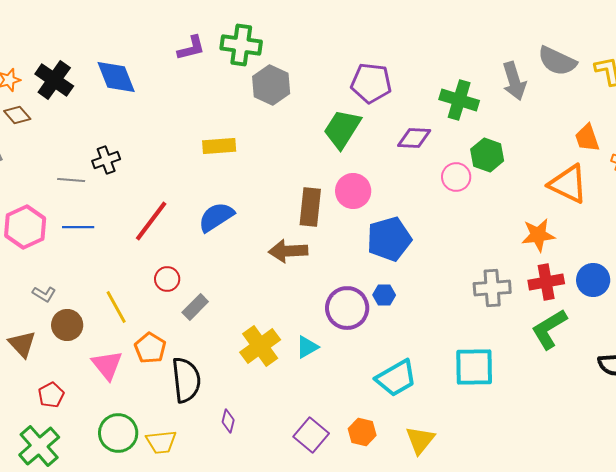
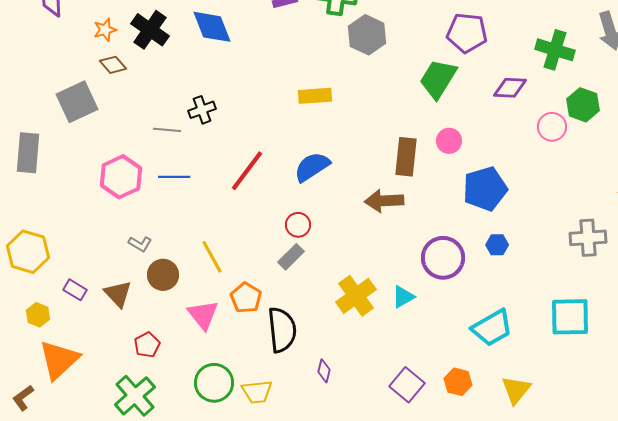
pink circle: (353, 191) -> (449, 141), size x0.7
red circle: (167, 279) -> (298, 225), moved
blue hexagon: (384, 295) -> (497, 245), moved

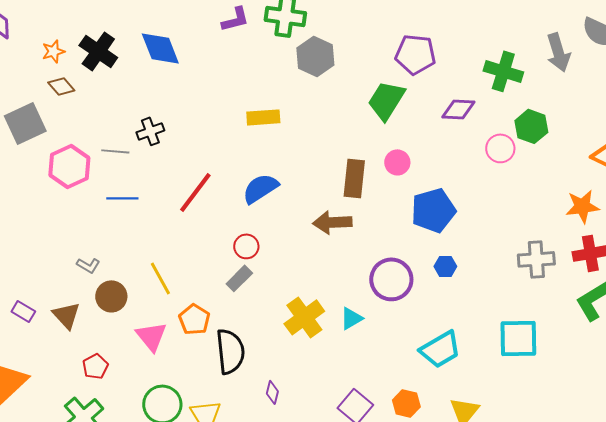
pink hexagon: (121, 177) -> (69, 166), moved

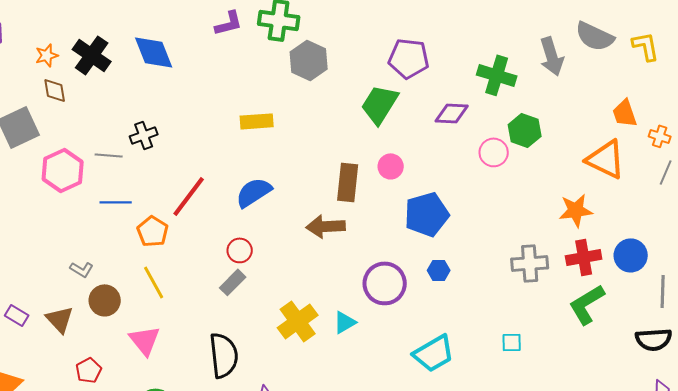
brown diamond: (61, 86) -> (55, 90), turned 32
orange pentagon: (194, 319) -> (153, 231), moved
cyan square: (518, 338) -> (512, 342), size x0.5

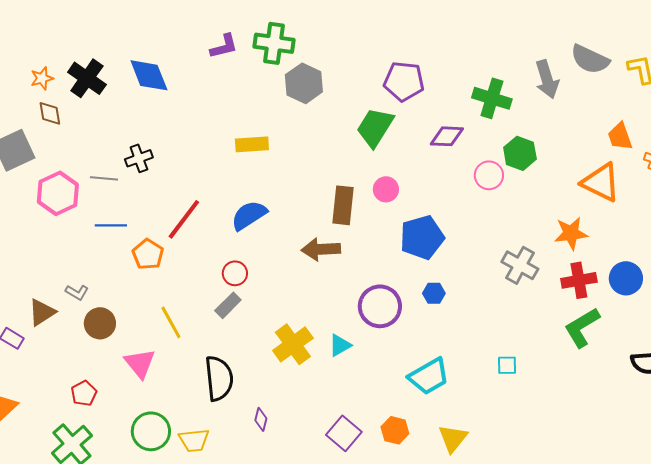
gray cross: (530, 263) -> (520, 265), moved, turned 33
yellow line: (154, 282) -> (171, 322), moved
brown triangle: (60, 319) -> (42, 312), moved, turned 40

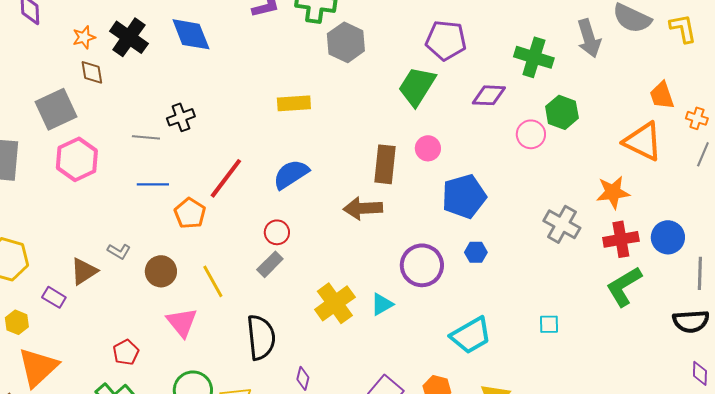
pink hexagon: (58, 193) -> (77, 159), moved
brown circle: (100, 323) -> (161, 271), moved

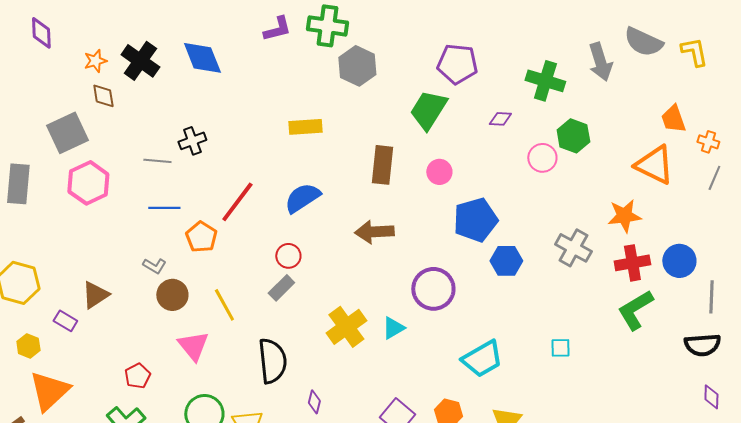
purple diamond: (489, 95) -> (500, 119), size x0.7
brown rectangle: (385, 164) -> (382, 165), moved
gray L-shape: (119, 251) -> (154, 266), moved
blue hexagon: (476, 252) -> (506, 261), moved, size x1.4

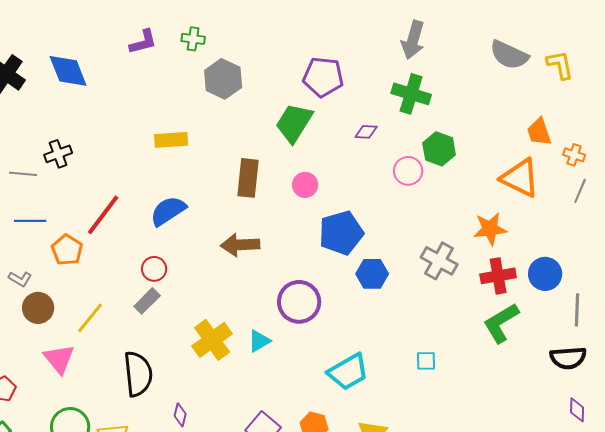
green cross: (327, 26) -> (193, 39), size x0.6
gray arrow: (600, 62) -> (413, 40), moved, turned 33
yellow line: (224, 305) -> (90, 318), turned 68

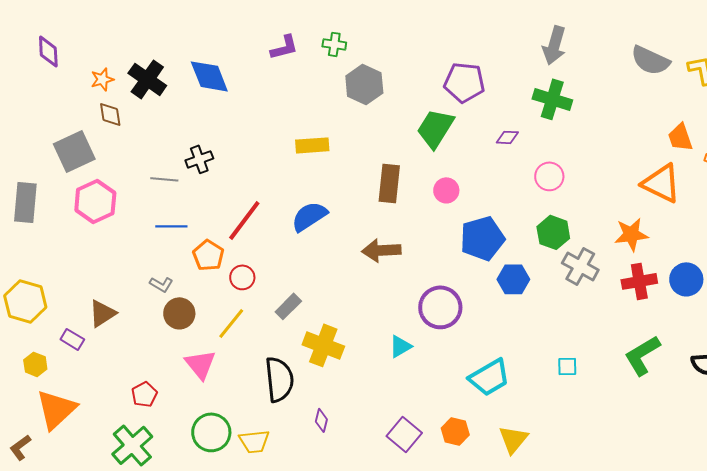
green hexagon: (439, 149) -> (553, 232), moved
red circle: (154, 269) -> (242, 277), moved
green L-shape: (501, 323) -> (642, 355), moved
yellow cross: (212, 340) -> (323, 345), moved, turned -33

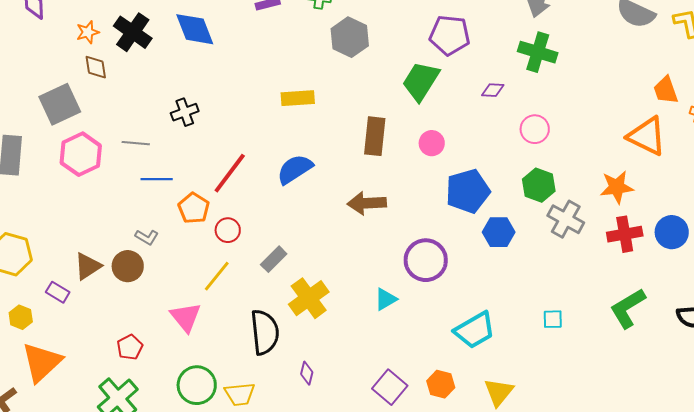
gray line: (164, 179) -> (136, 143), moved
brown circle: (179, 313) -> (128, 266), moved
yellow cross: (323, 345) -> (309, 298), turned 33

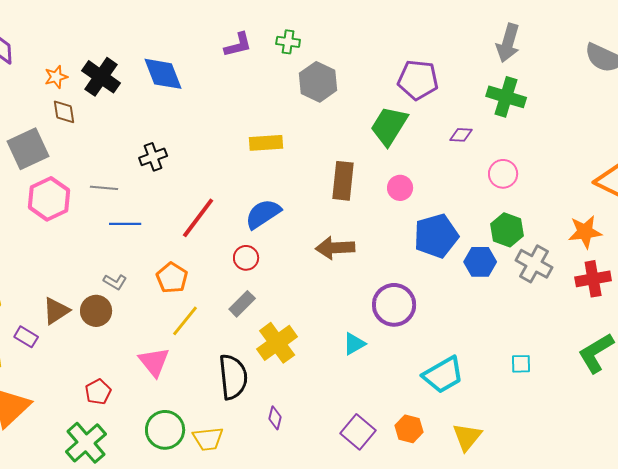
orange pentagon: (194, 208) -> (172, 278), moved
red circle: (228, 230) -> (246, 258), moved
blue hexagon: (499, 232) -> (480, 262), moved

